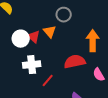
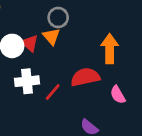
gray circle: (64, 15) -> (58, 17), moved
red line: (48, 81) -> (53, 92), moved

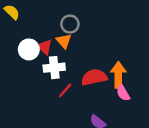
orange arrow: (110, 49) -> (118, 75), moved
white cross: (27, 81) -> (54, 68), moved

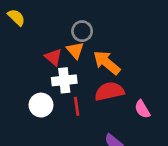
white circle: (29, 49) -> (41, 105), moved
orange arrow: (118, 75) -> (107, 63), moved, turned -50
red line: (65, 91) -> (77, 106), turned -49

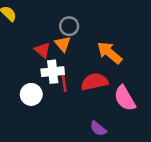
orange arrow: (107, 63) -> (110, 53), moved
red line: (77, 106) -> (64, 83), moved
pink semicircle: (142, 109) -> (125, 98), size x1.5

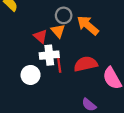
orange arrow: (110, 53) -> (88, 25), moved

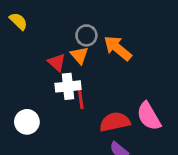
red semicircle: (86, 64) -> (115, 122), moved
white circle: (31, 75) -> (27, 122), moved

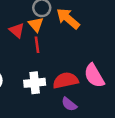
white cross: (68, 86) -> (35, 83), moved
red line: (81, 99) -> (37, 45), moved

